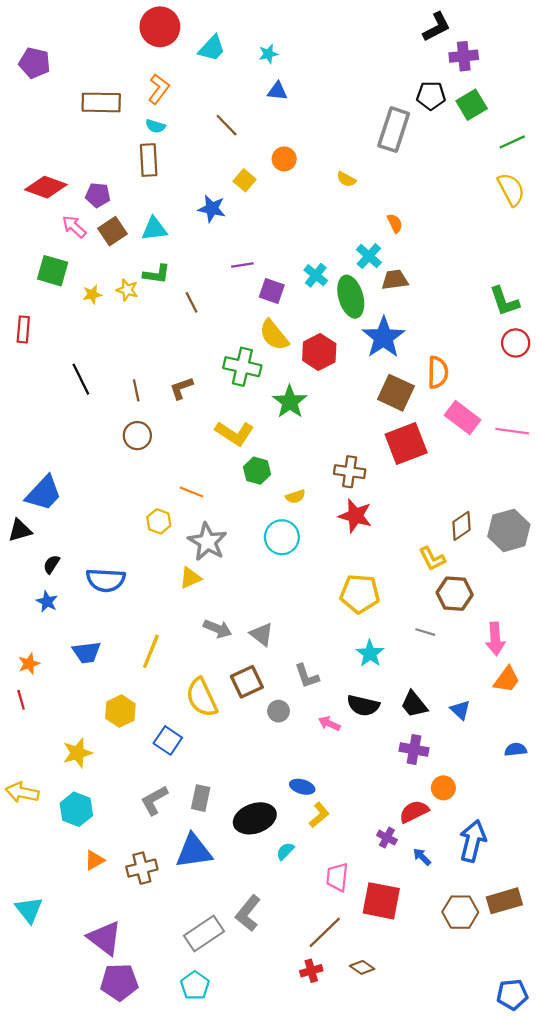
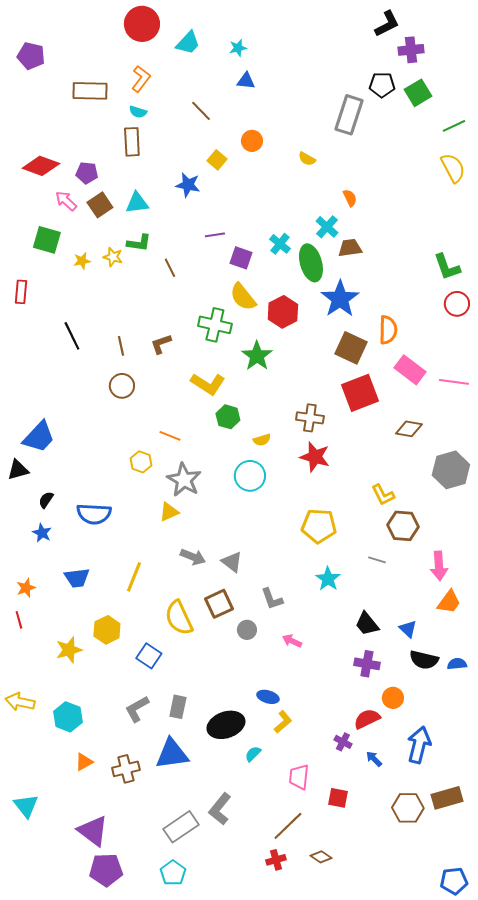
brown diamond: (461, 526) -> (409, 429), moved, turned 44
black semicircle: (363, 705) -> (424, 660), moved
yellow star: (78, 753) -> (69, 650), moved
red square: (381, 901) -> (338, 798), size x0.6

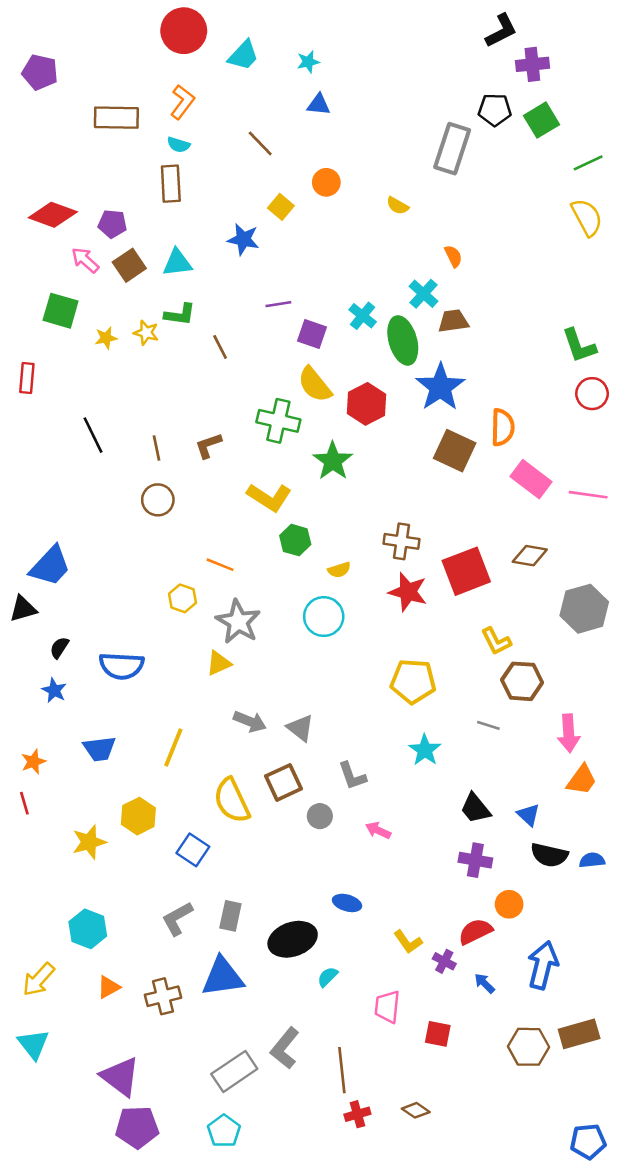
red square: (360, 393) -> (466, 571), moved
yellow arrow: (20, 702) -> (39, 979), moved, turned -60
yellow L-shape: (283, 722) -> (408, 942), moved, turned 95
brown line: (288, 826) -> (342, 1070), moved, turned -52

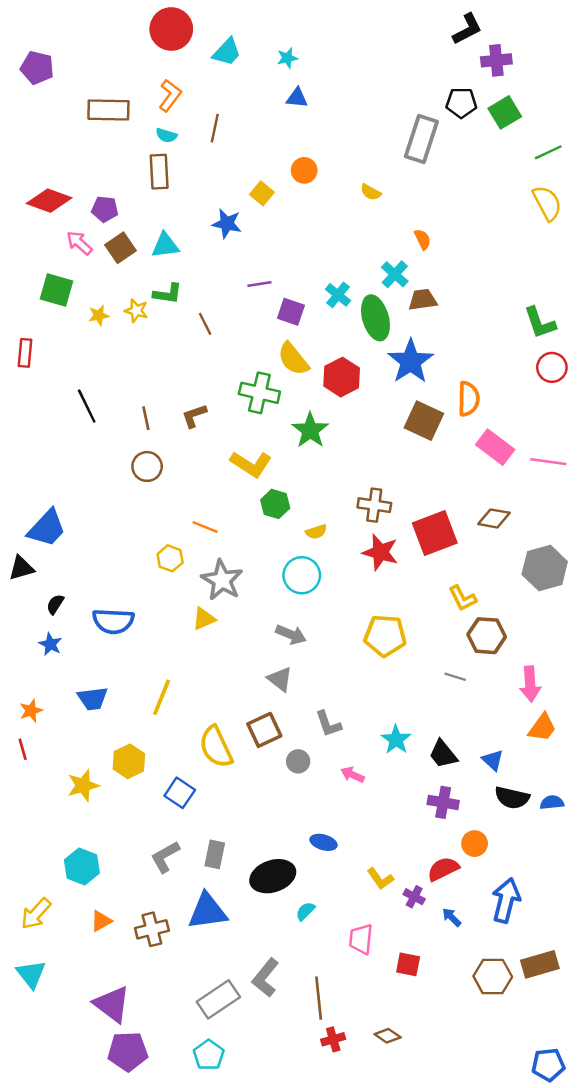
brown line: (260, 143) -> (215, 128), moved, turned 56
gray arrow: (250, 722) -> (291, 634), moved
cyan star: (425, 750) -> (396, 740), moved

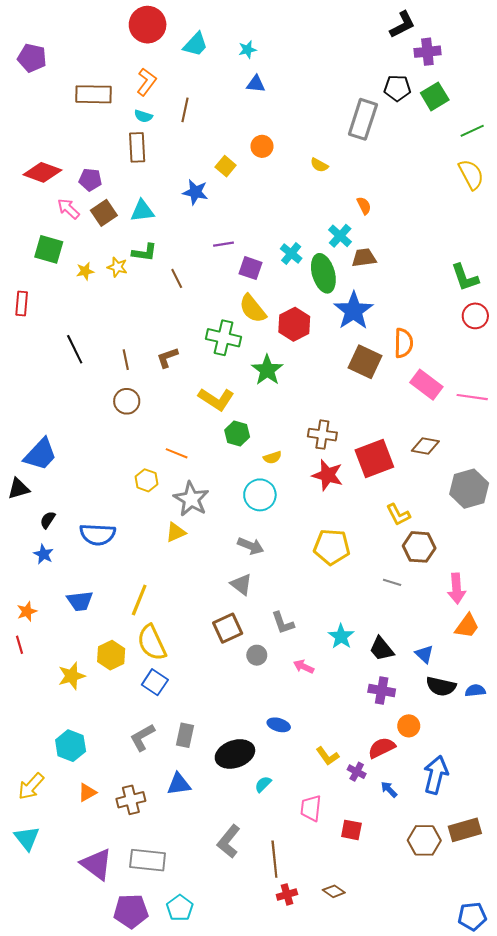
yellow semicircle: (216, 747) -> (152, 643), moved
blue triangle: (207, 911) -> (179, 784), size x0.7
gray rectangle: (218, 999) -> (148, 860), moved, turned 40
purple pentagon: (128, 1051) -> (131, 911), moved

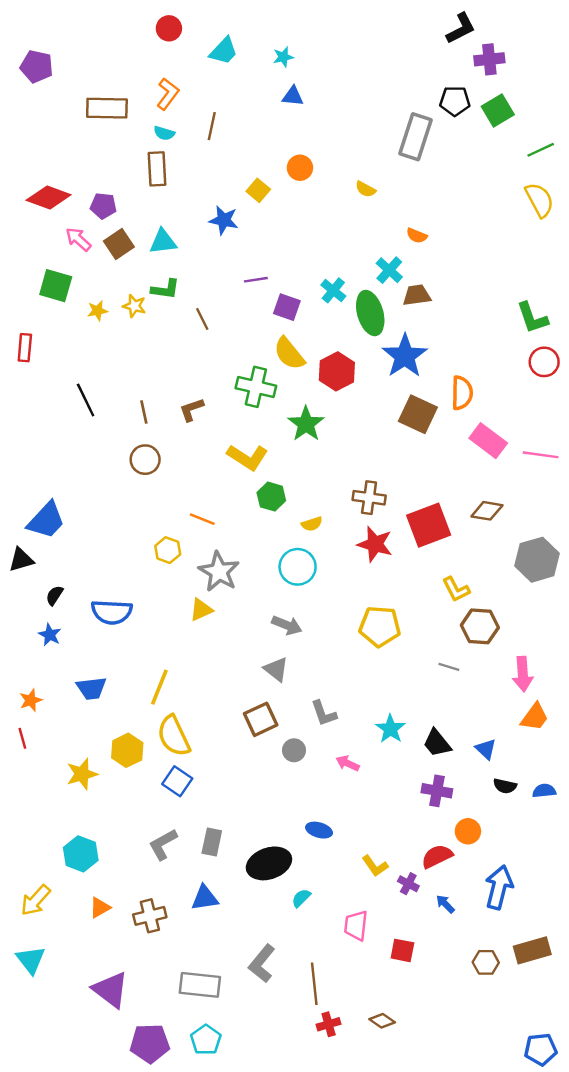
red circle: (148, 25) -> (169, 28), size x0.6
orange semicircle: (364, 206) -> (417, 236), turned 138
black semicircle: (441, 686) -> (505, 786), size x0.7
brown hexagon: (424, 840) -> (486, 962), size x0.7
gray rectangle: (148, 860) -> (200, 985), moved

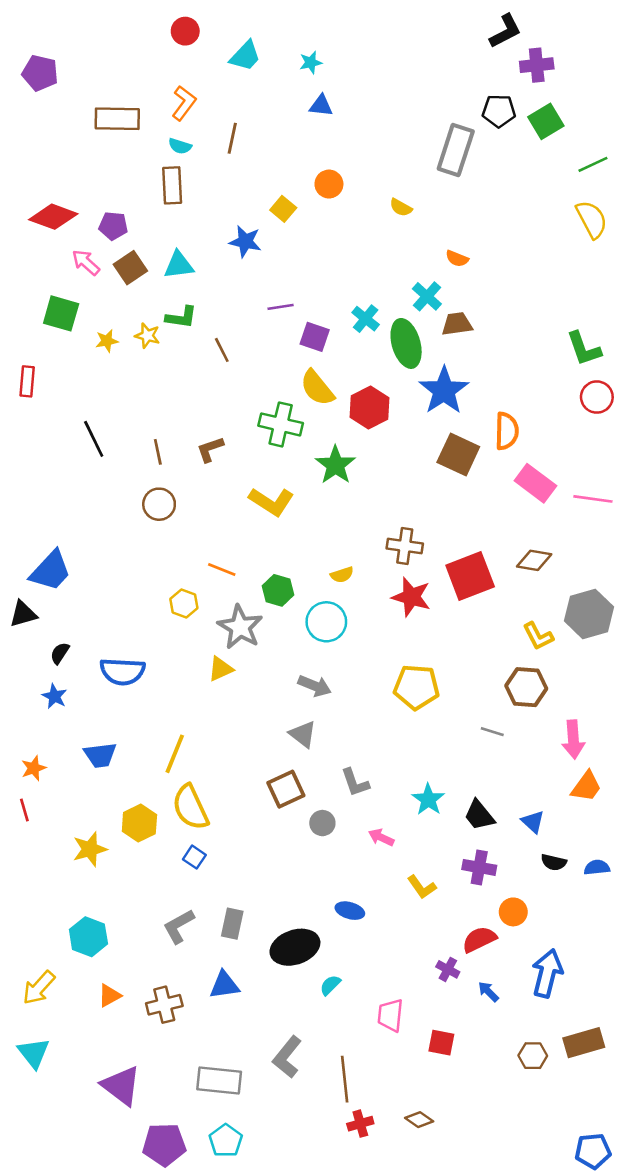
green hexagon: (271, 497) -> (278, 590), moved
yellow L-shape: (456, 589) -> (538, 636), moved
blue square: (177, 781) -> (194, 857), size x0.7
yellow L-shape: (375, 866) -> (422, 887), moved

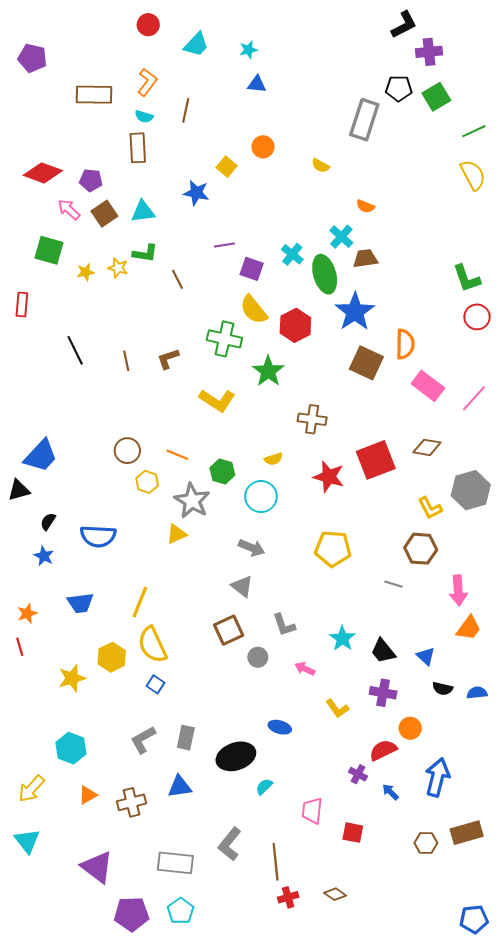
pink line: (593, 499) -> (474, 398), turned -56
brown circle: (159, 504) -> (127, 451), moved
brown cross: (405, 546) -> (312, 419), moved

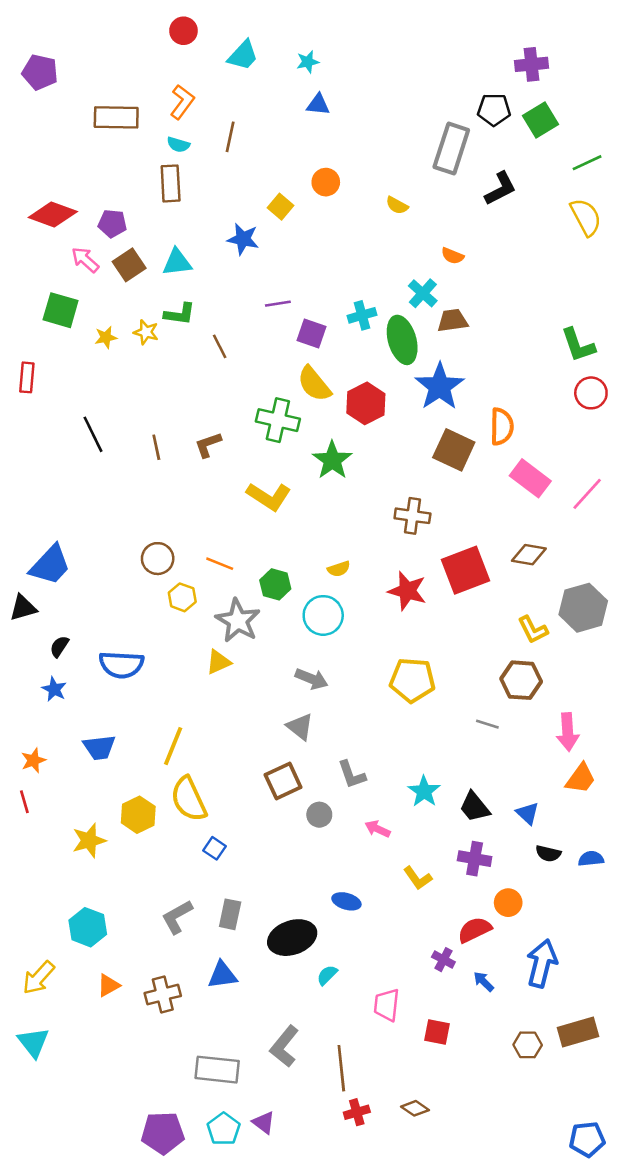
black L-shape: (404, 25) -> (500, 189), moved
cyan cross: (292, 254) -> (362, 315), turned 35
brown cross: (312, 419) -> (412, 516), moved
blue square: (156, 684) -> (215, 848), moved
purple triangle: (97, 867) -> (264, 1123), moved, size x0.6

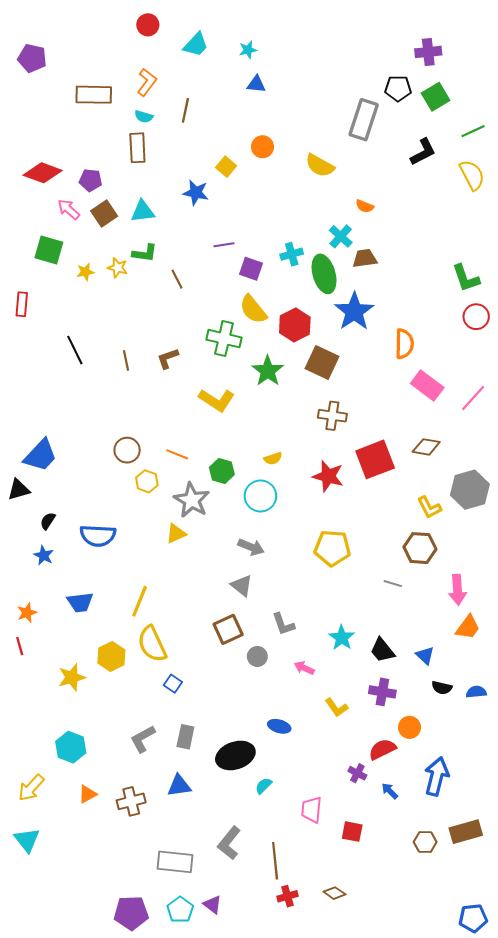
black L-shape: (500, 189) -> (423, 152), moved
yellow semicircle: (397, 205) -> (320, 166), size x1.6
brown square: (454, 450) -> (322, 363), moved

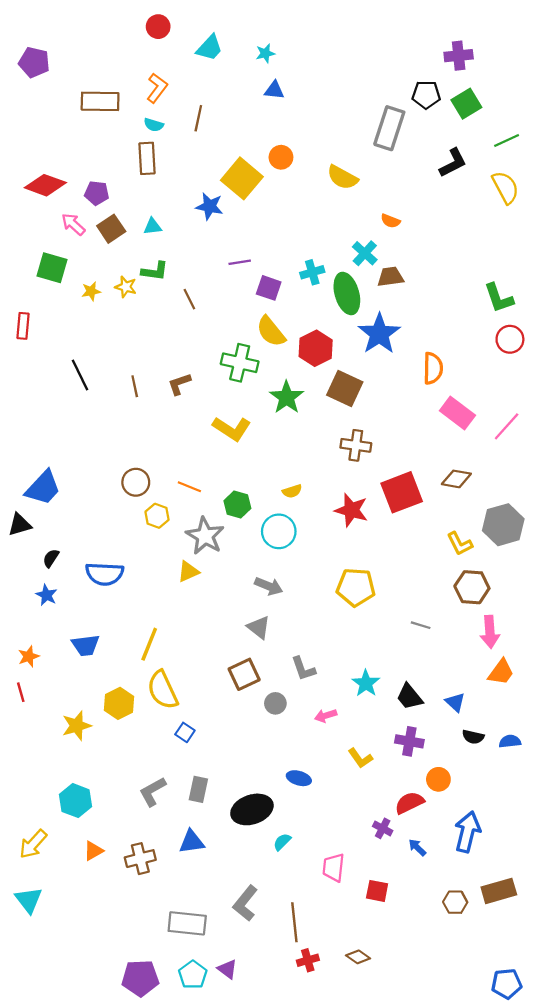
yellow square: (226, 167) -> (242, 178), size x1.8
cyan triangle: (143, 211) -> (153, 226), size x0.7
brown hexagon: (420, 548) -> (472, 587), moved
pink arrow: (304, 668) -> (326, 716), turned -42

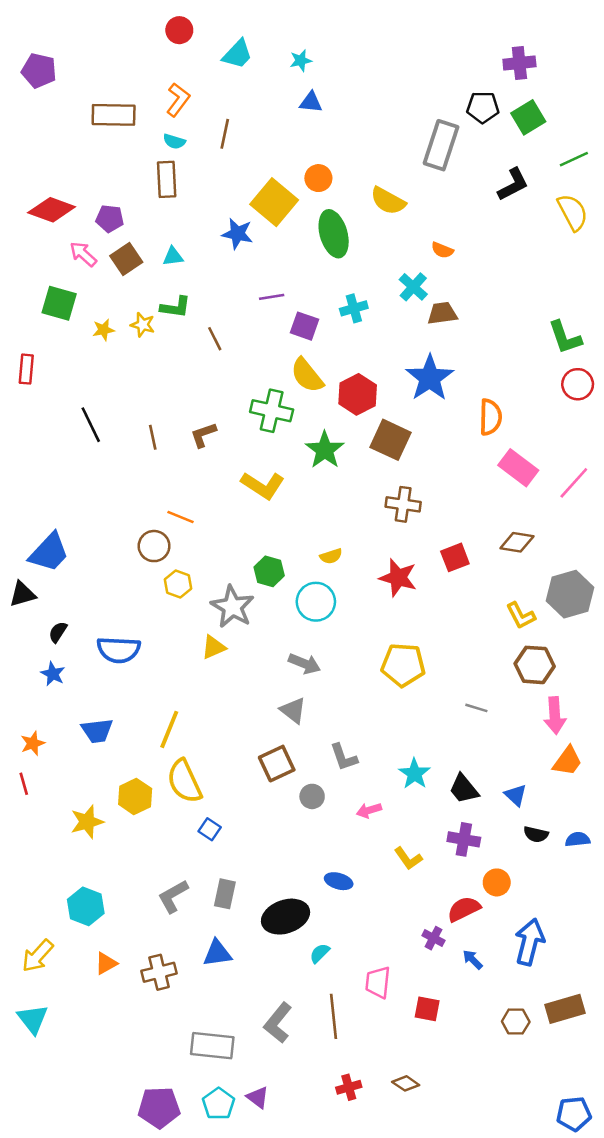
green ellipse: (347, 294) -> (334, 234), moved
orange line: (189, 487) -> (181, 517), moved
red square: (402, 492) -> (455, 557), size x0.6
brown line: (294, 922) -> (334, 1016), moved

